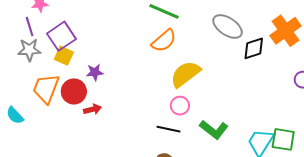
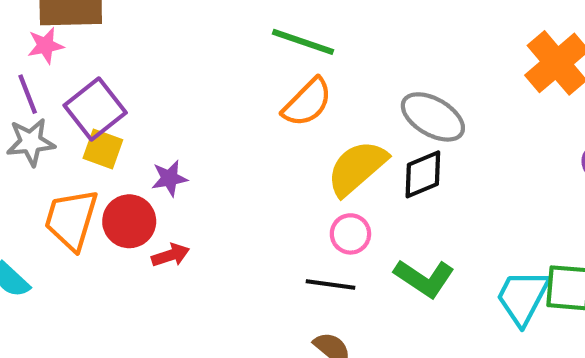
gray ellipse: (228, 26) -> (433, 117), moved
black diamond: (254, 48) -> (423, 174), moved

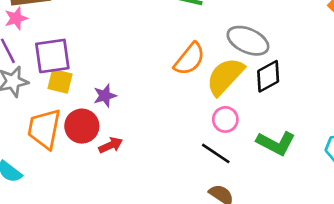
orange semicircle: (307, 102) -> (190, 59), moved
purple square: (95, 109) -> (52, 56), turned 36
gray ellipse: (433, 117) -> (248, 41), moved
black line: (330, 284) -> (216, 153), turned 32

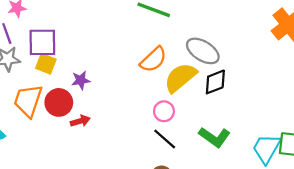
pink circle: (225, 119) -> (164, 111), moved

